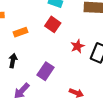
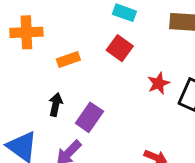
purple rectangle: (46, 71) -> (89, 117), moved

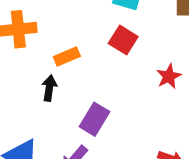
black arrow: (56, 105) -> (49, 88), moved

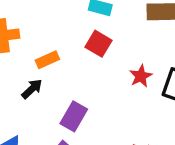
black arrow: (49, 88) -> (32, 89), turned 40

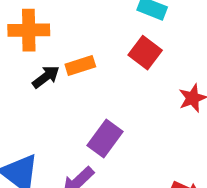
black arrow: (32, 89) -> (46, 77), moved

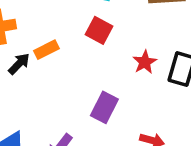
purple rectangle: (105, 139) -> (104, 107), moved

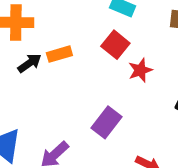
red star: (145, 62) -> (140, 70), moved

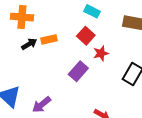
purple rectangle: (106, 122) -> (78, 71), moved

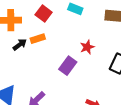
red square: (86, 36) -> (44, 13), moved

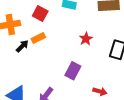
purple rectangle: (68, 66) -> (73, 71), moved

